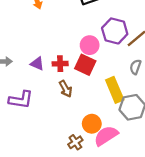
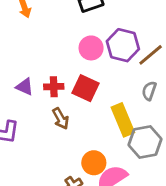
pink circle: (90, 45) -> (91, 48), moved

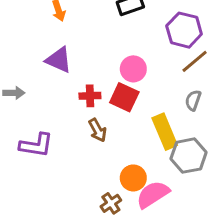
purple hexagon: (123, 45) -> (184, 30), moved
pink circle: (91, 48) -> (133, 69), moved
purple triangle: (25, 87) -> (59, 60), moved, size x1.4

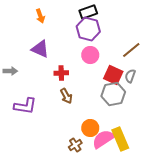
purple hexagon: (184, 30) -> (88, 29), moved
red square: (124, 97) -> (113, 75), moved
yellow rectangle: (165, 132) -> (120, 139), moved
gray hexagon: (189, 156) -> (113, 94), moved

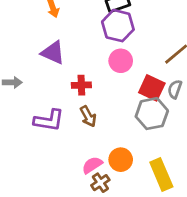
purple L-shape: (25, 106) -> (49, 120), moved
pink semicircle: (103, 139) -> (92, 165), moved, size x0.7

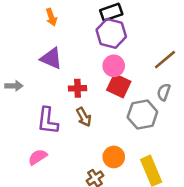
red square: (152, 88) -> (119, 86), moved
purple L-shape: (49, 120) -> (48, 121), turned 88
pink semicircle: (92, 165) -> (38, 157), moved

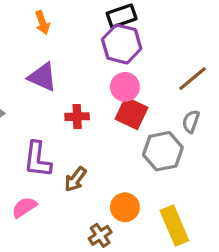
brown arrow: (84, 117) -> (75, 179), moved, turned 66

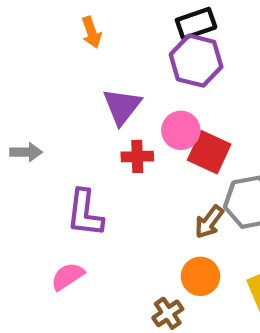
purple triangle: (42, 77) -> (122, 106), moved, turned 44
pink circle: (125, 87) -> (181, 130), moved
brown arrow: (75, 179) -> (209, 222), moved

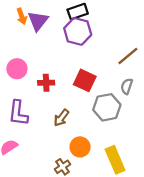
purple triangle: (122, 106) -> (38, 21), moved
pink circle: (181, 130) -> (17, 69), moved
brown arrow: (209, 222) -> (61, 118), moved

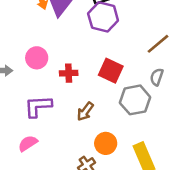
purple L-shape: (18, 113) -> (38, 106), turned 80

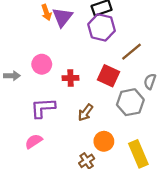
brown line: (158, 44) -> (131, 52), moved

